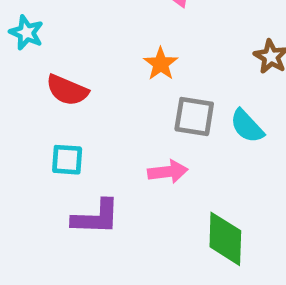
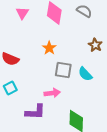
cyan square: (67, 160) -> (10, 88), turned -32
purple L-shape: (96, 217) -> (35, 112), moved

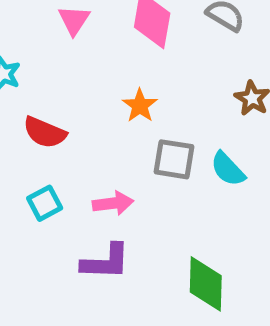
pink arrow: (52, 93) -> (113, 203), moved

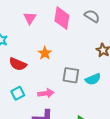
orange star: (140, 106) -> (45, 53), moved
cyan semicircle: (228, 169) -> (93, 79), turned -70

